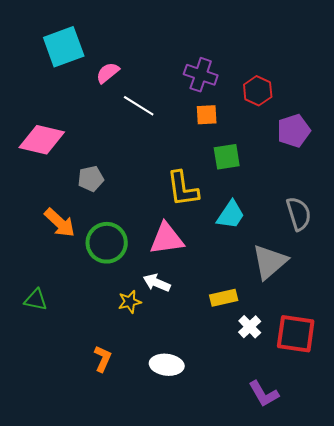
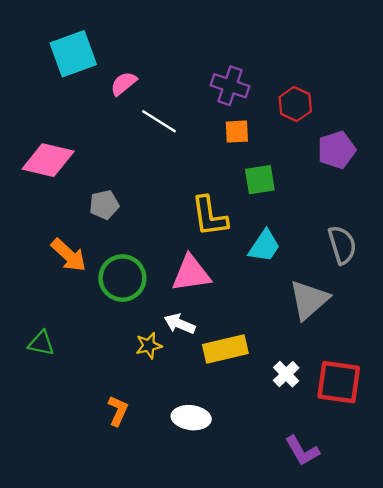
yellow rectangle: (224, 298) -> (225, 349), moved, size x1.4

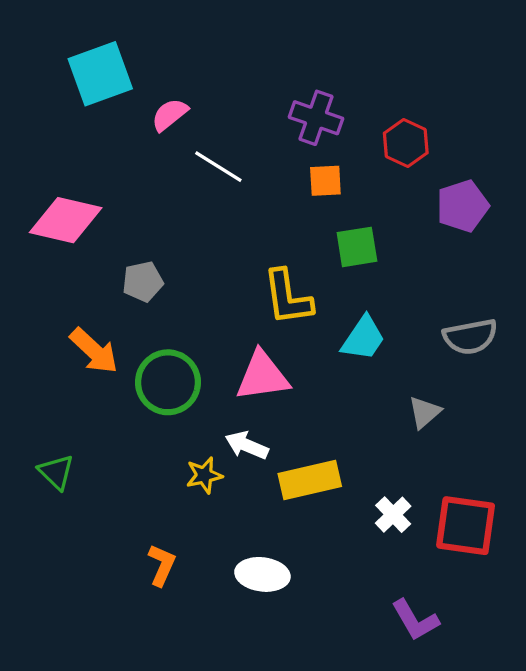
gray semicircle: (342, 245) -> (470, 337), turned 96
gray triangle: (309, 300) -> (425, 412), size x0.6
green triangle: (41, 343) -> (56, 472), turned 32

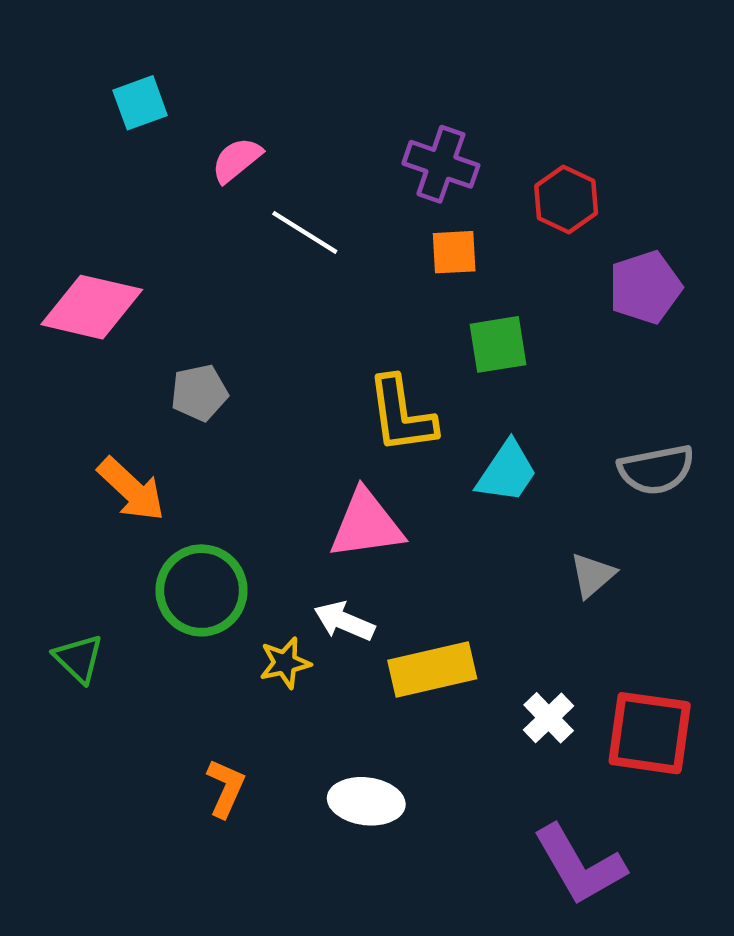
cyan square: (100, 74) -> (140, 103), size x0.6
green circle: (168, 382) -> (202, 590), moved
purple L-shape: (415, 620) -> (579, 865), size x1.4

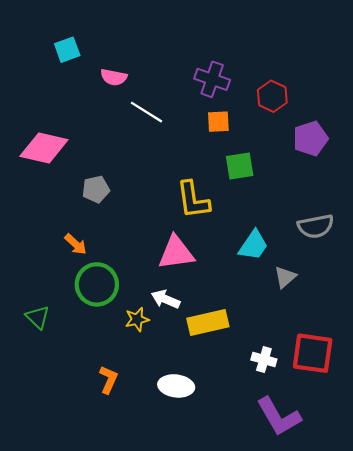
pink semicircle: (237, 160) -> (114, 77), turned -130
cyan trapezoid: (507, 472) -> (253, 245), moved
orange arrow: (131, 489) -> (76, 244), moved, size x0.7
white cross: (549, 718) -> (264, 360), moved, turned -30

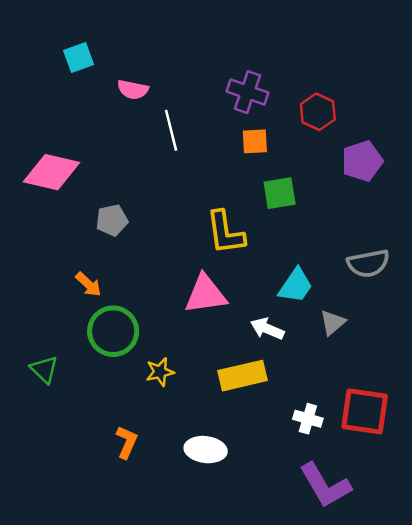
white line: (147, 112) -> (171, 130), turned 44
white arrow: (166, 299) -> (267, 329), moved

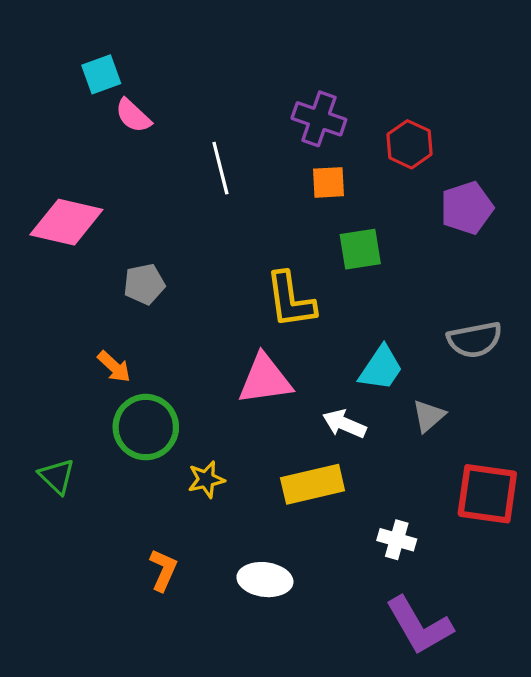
pink semicircle: (133, 90) -> (133, 116), moved, turned 32
red square: (365, 411) -> (487, 494), moved

